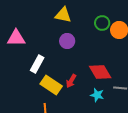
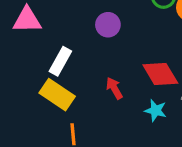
red arrow: (71, 81) -> (114, 88), turned 120
yellow rectangle: (51, 85) -> (57, 95), moved

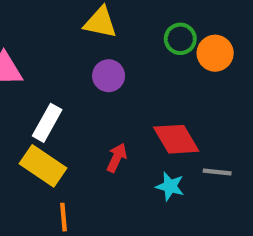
red arrow: (114, 88) -> (117, 158), turned 55

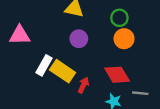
orange circle: (215, 53) -> (124, 39), moved
yellow rectangle: (43, 166) -> (63, 71), moved

